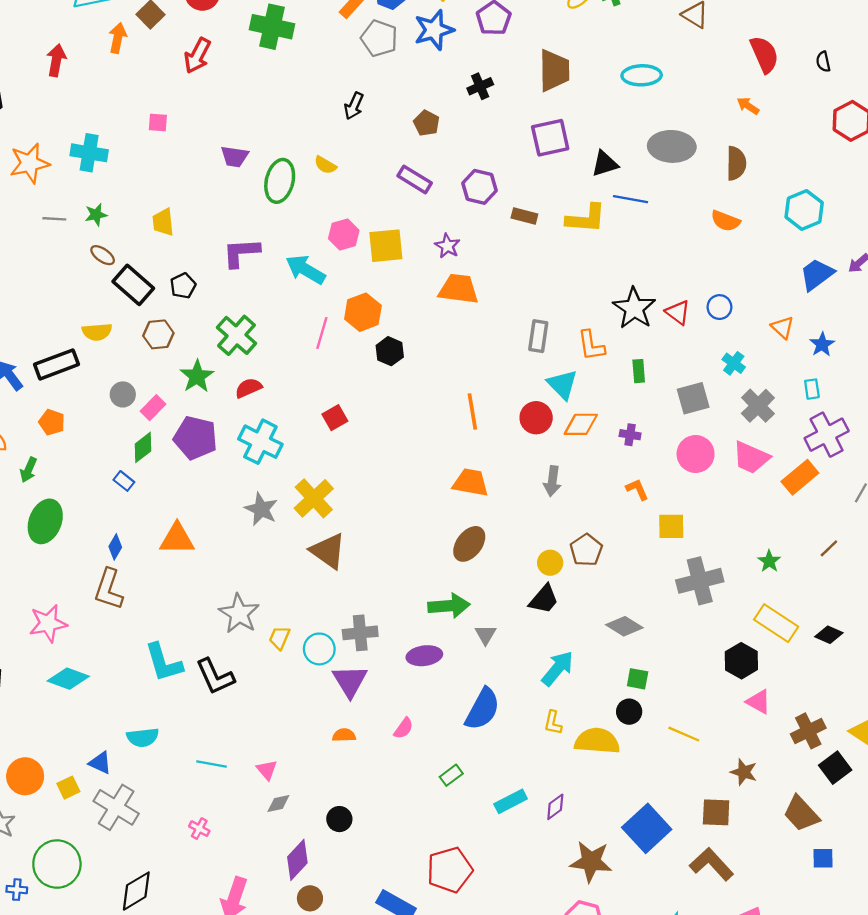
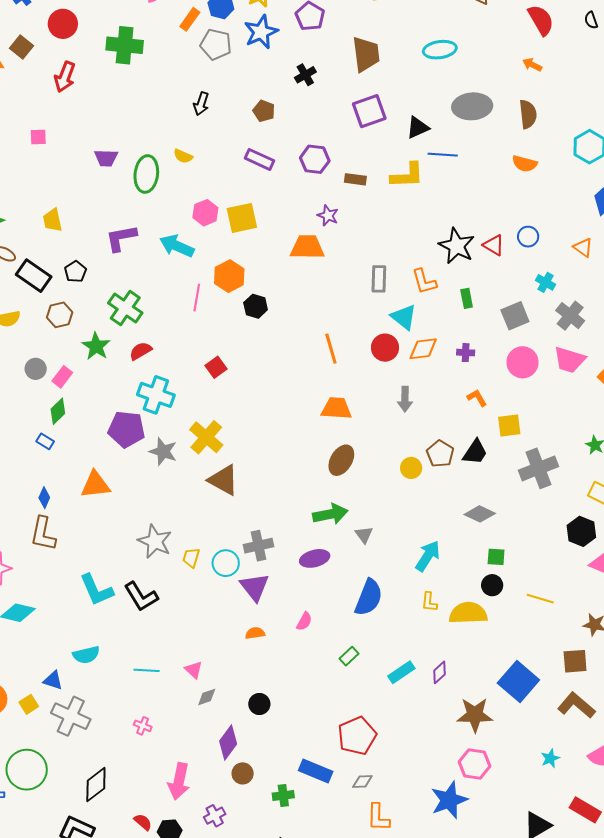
purple star: (447, 246) -> (328, 215), moved
purple pentagon: (196, 438) -> (126, 429), moved
black trapezoid: (544, 599) -> (475, 452), moved

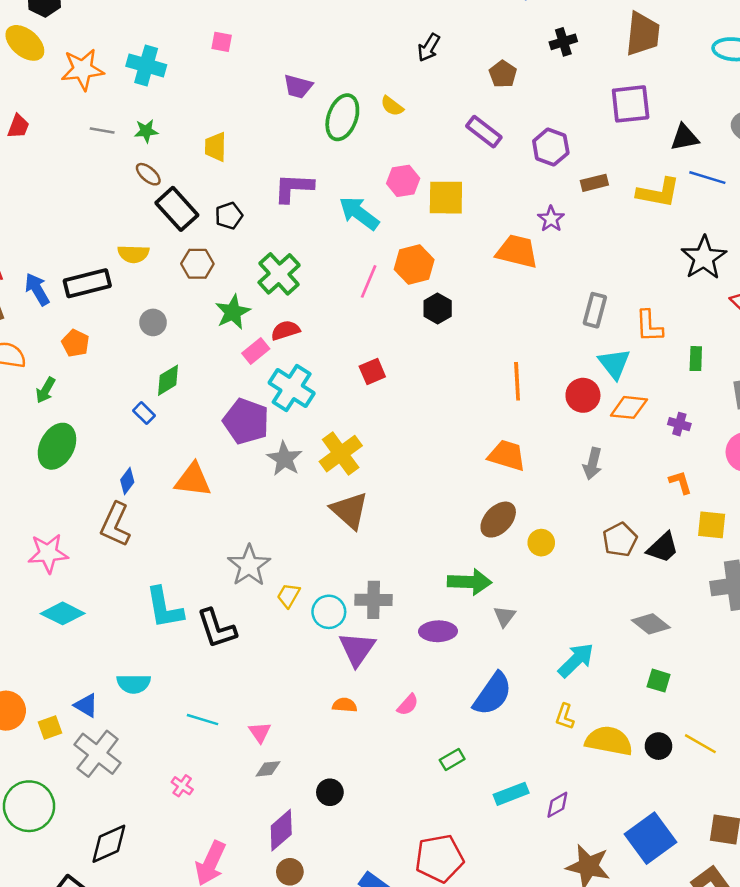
brown rectangle: (355, 179) -> (594, 183), turned -35
black star: (457, 246) -> (704, 258), moved
pink rectangle: (62, 377) -> (256, 351), moved
yellow circle: (411, 468) -> (541, 543), moved
black circle: (492, 585) -> (658, 746), moved

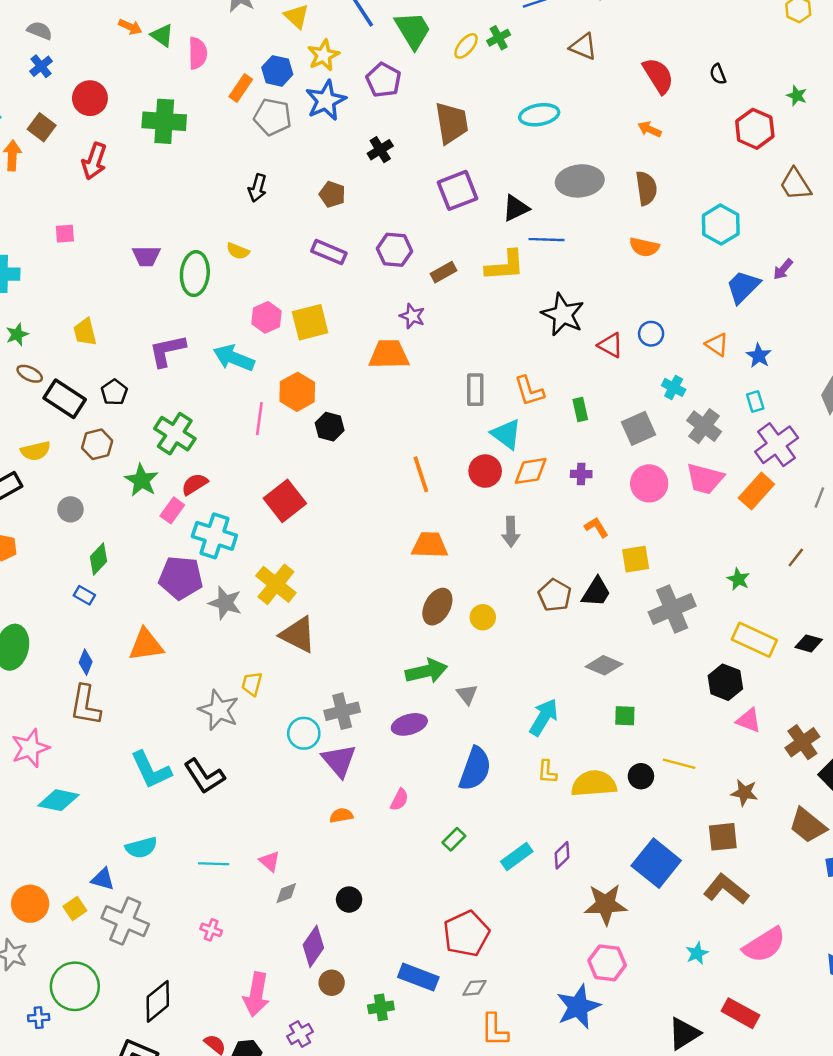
red square: (372, 372) -> (285, 501), size x1.6
yellow trapezoid: (288, 596) -> (252, 684), moved

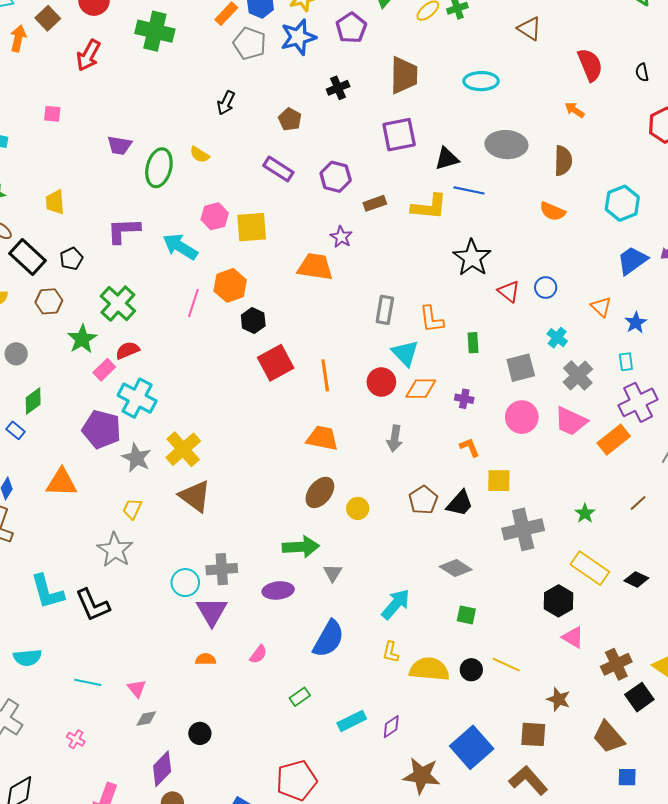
red square: (285, 501) -> (276, 363), moved
yellow trapezoid: (252, 684) -> (132, 509), moved

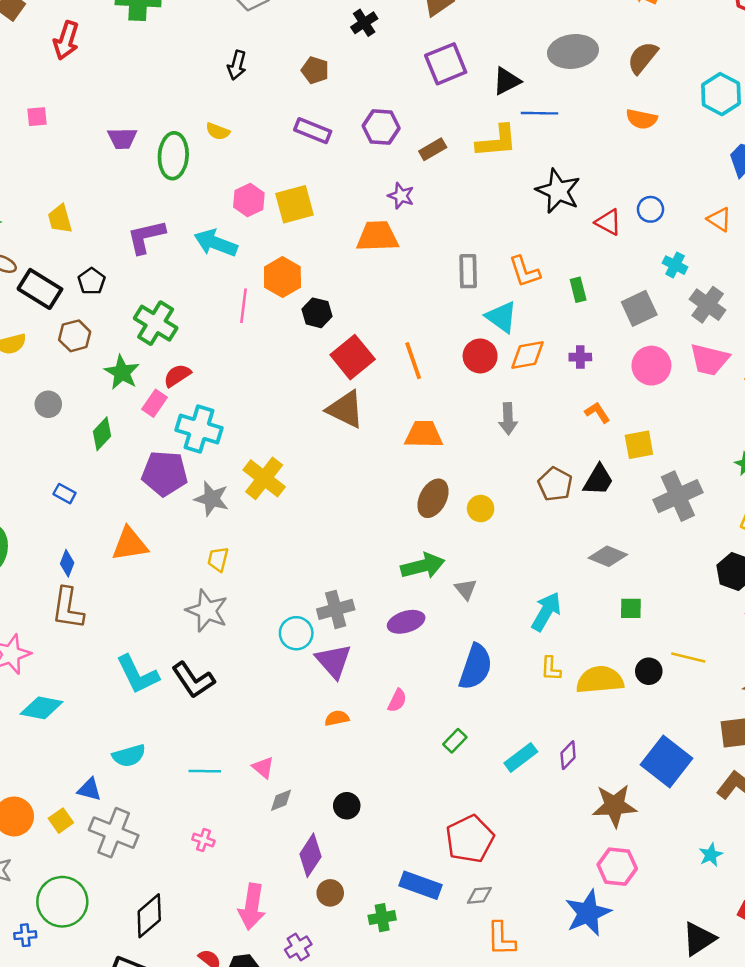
brown semicircle: (563, 161) -> (643, 58), turned -132
green diamond: (33, 401) -> (102, 434), moved
brown triangle: (195, 496) -> (345, 409), moved

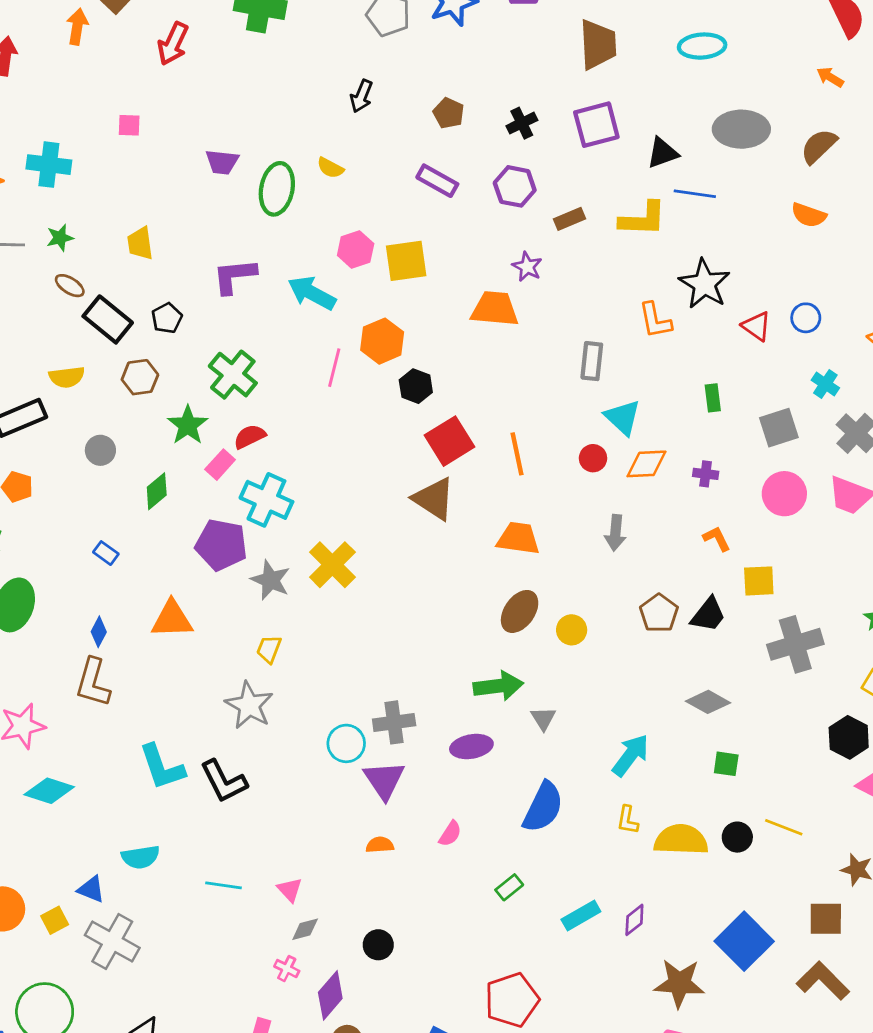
black cross: (364, 23) -> (522, 123), moved
orange L-shape: (524, 272) -> (655, 320), moved
red circle: (480, 356) -> (593, 458), size x0.7
pink cross: (203, 840) -> (287, 969), moved

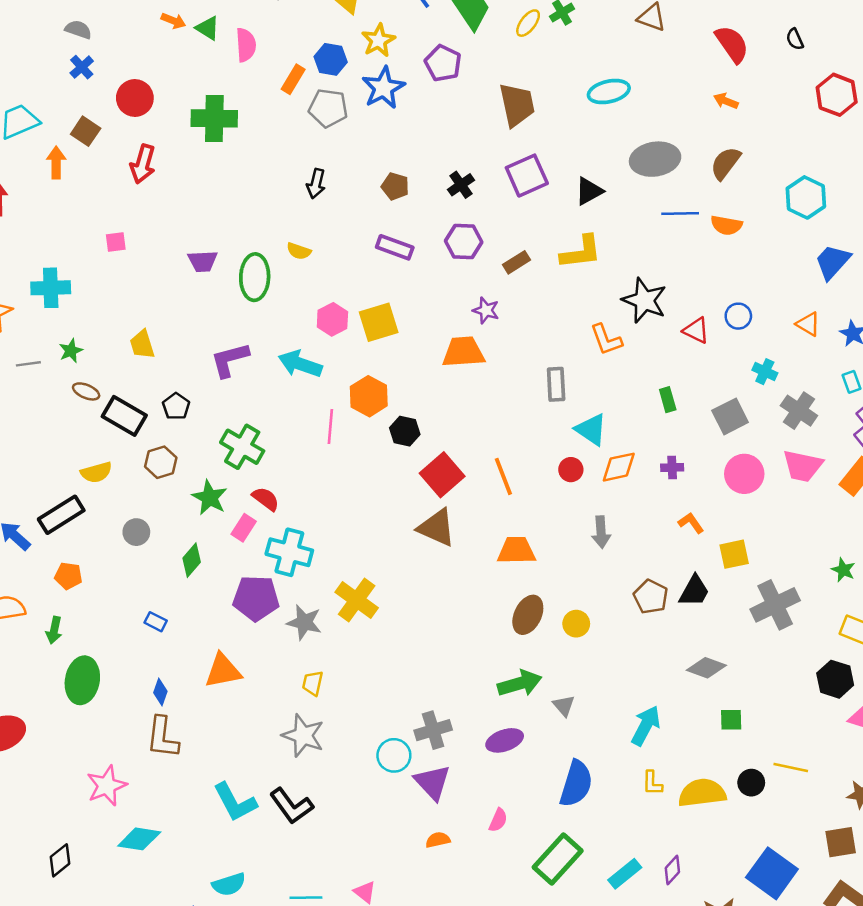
blue line: (695, 194) -> (680, 214), moved
red semicircle: (250, 436) -> (266, 499), turned 72
green rectangle: (509, 887) -> (558, 859), size x2.0

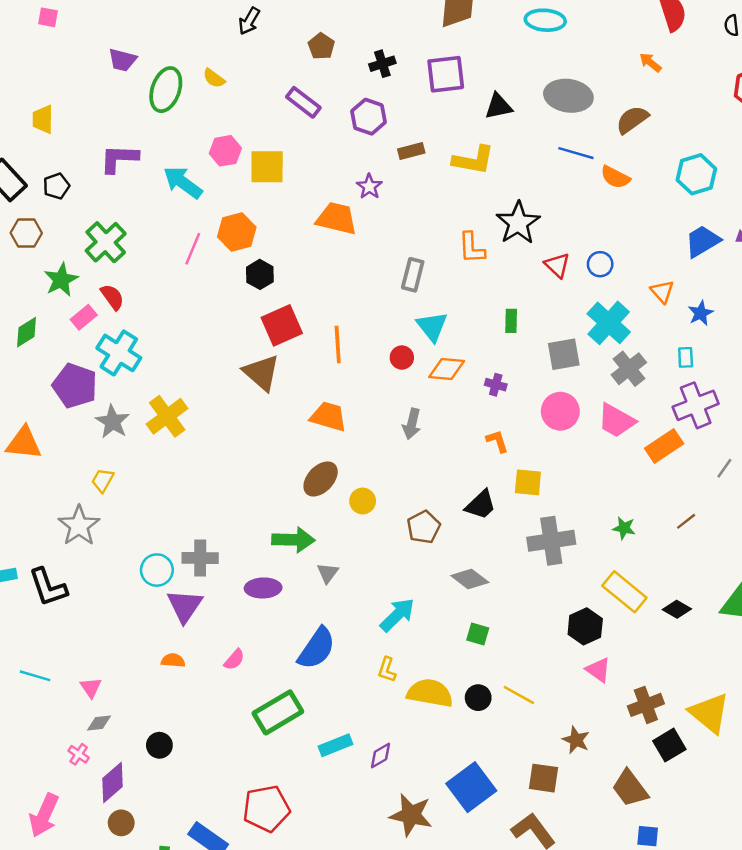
cyan cross: (765, 372) -> (609, 323), size x1.8
green star: (843, 570) -> (624, 528), turned -30
brown pentagon: (651, 597) -> (424, 527), moved

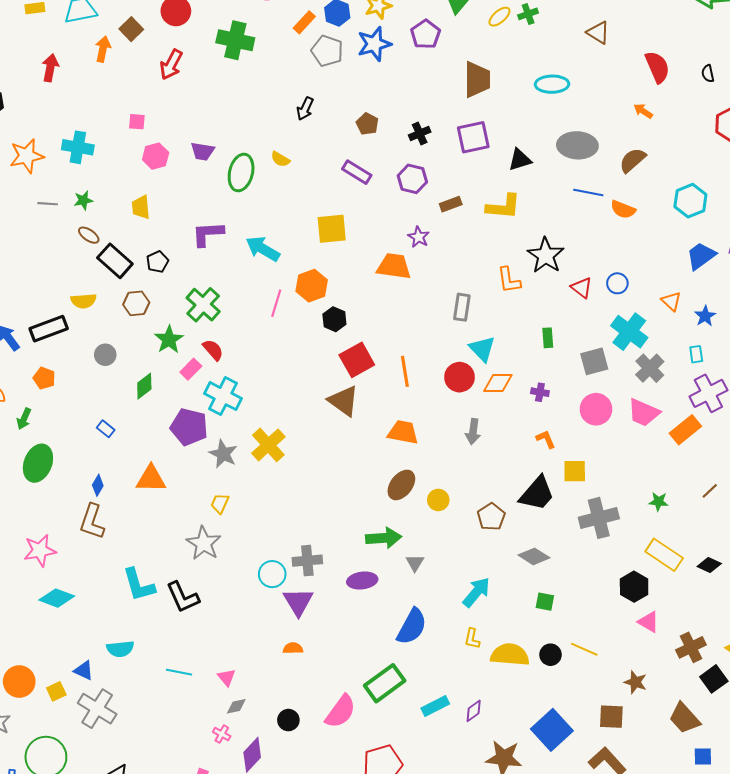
pink hexagon: (225, 151) -> (156, 156), moved
red circle: (402, 358) -> (459, 377), size x1.5
black trapezoid: (481, 505) -> (537, 494), size x1.4
pink semicircle: (234, 660) -> (341, 711), moved, size x1.8

